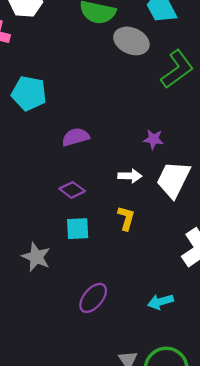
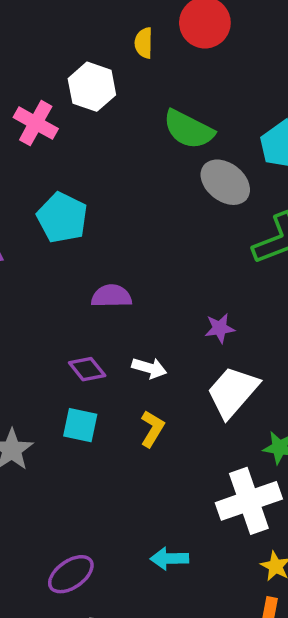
purple star: (153, 139) -> (220, 328), turned -30
white arrow: (130, 176) -> (149, 368), moved
purple ellipse: (93, 298) -> (71, 574), moved

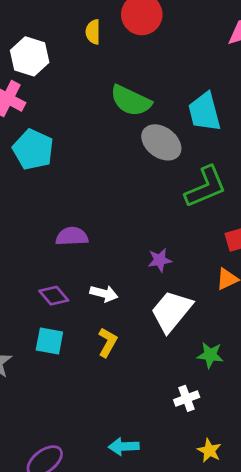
white hexagon: (92, 87) -> (30, 56), moved
cyan pentagon: (62, 218) -> (33, 150), moved
white cross: (249, 501) -> (187, 398), size x0.5

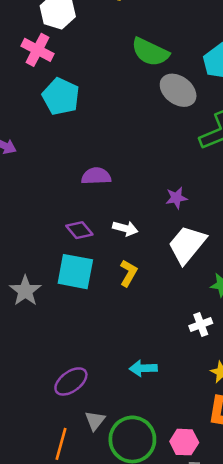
cyan square: (49, 341) -> (75, 272), size x1.4

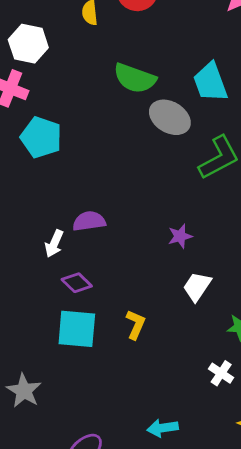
white arrow: (125, 228) -> (54, 244), moved, turned 105
white trapezoid: (187, 245) -> (197, 286), size x0.7
gray star: (25, 291) -> (24, 391), moved
white cross: (201, 324) -> (221, 373), turned -30

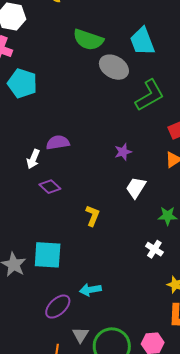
cyan square: (77, 329) -> (48, 255), moved
cyan arrow: (163, 428) -> (90, 290), moved

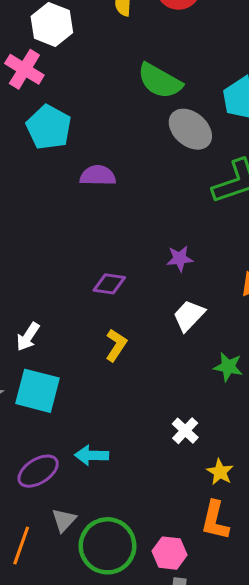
purple semicircle: (58, 142) -> (98, 176), moved
white arrow: (33, 159) -> (28, 337), moved
purple diamond: (50, 187) -> (109, 284), moved, turned -45
white cross: (154, 249) -> (185, 431), moved

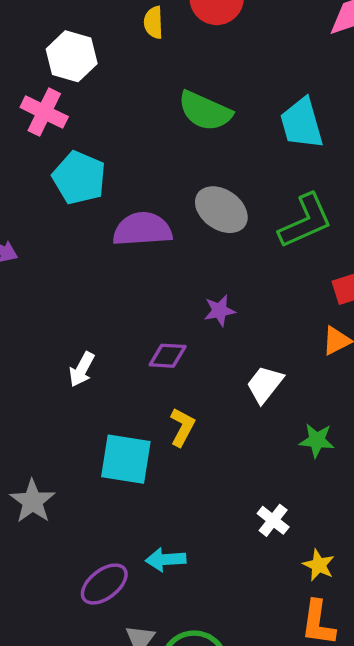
gray ellipse: (190, 129) -> (221, 210), moved
purple semicircle: (98, 176) -> (142, 229), size x1.4
purple star: (180, 259) -> (220, 311), moved
white arrow: (28, 337) -> (82, 369), moved
cyan square: (38, 391) -> (126, 459), moved

